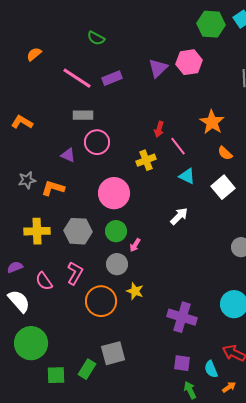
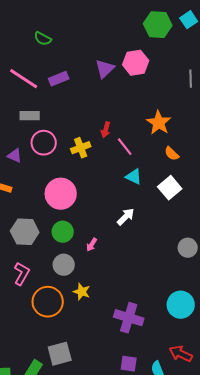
yellow cross: (146, 160) -> (81, 148), moved
pink arrow: (135, 245) -> (92, 245), moved

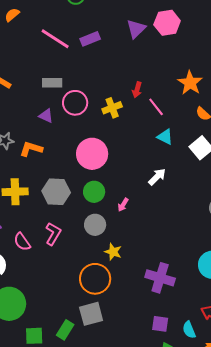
gray rectangle: (30, 116) -> (52, 83), moved
orange circle: (48, 302) -> (95, 279), moved

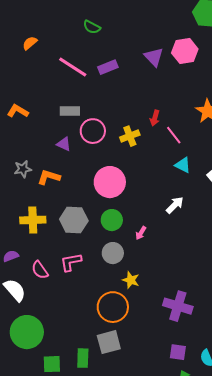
purple triangle: (136, 29) -> (154, 57), turned -30
pink L-shape: (53, 234) -> (71, 262), turned -130
green rectangle: (65, 330) -> (83, 358), turned -30

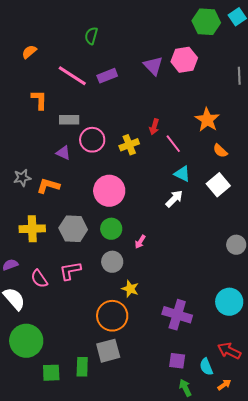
green semicircle: (92, 27) -> (91, 36), turned 78
orange L-shape: (18, 111) -> (39, 100), moved, turned 60
white arrow: (175, 205) -> (174, 199), moved

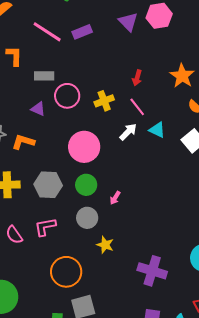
red arrow: (154, 127) -> (137, 78), moved
pink line: (173, 144) -> (137, 107), moved
white arrow: (174, 199) -> (128, 132), moved
orange circle: (112, 316) -> (66, 272), moved

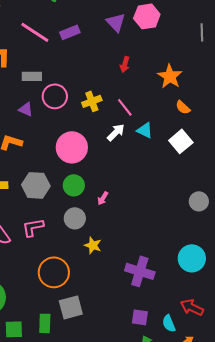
red arrow: (137, 78) -> (125, 64), moved

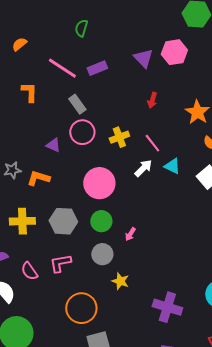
gray rectangle: (32, 76) -> (77, 104), moved, turned 54

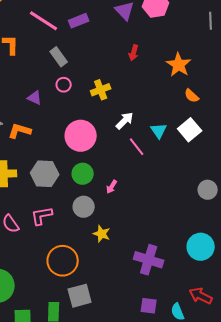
pink circle: (82, 132) -> (64, 85), size x0.6
pink line: (152, 143) -> (137, 147), moved
cyan triangle: (172, 166) -> (159, 131), moved, turned 30

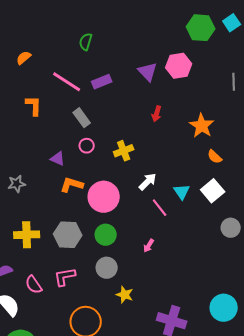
orange L-shape: (20, 131) -> (72, 185), moved
pink arrow: (112, 187) -> (149, 246), moved
gray circle: (208, 190) -> (231, 228), moved

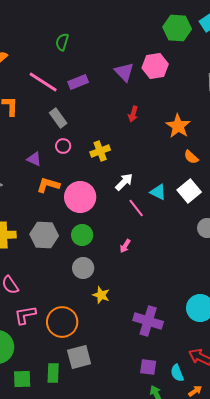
cyan triangle: (182, 192) -> (158, 192), turned -30
pink L-shape: (65, 277) -> (25, 315), moved

